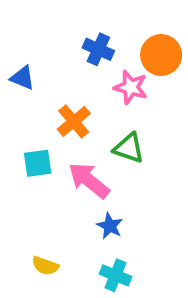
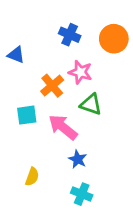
pink star: (131, 87) -> (80, 72), moved
yellow semicircle: (45, 266) -> (32, 177), moved, turned -90

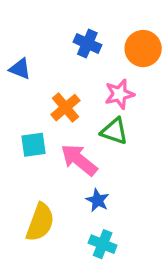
pink star: (80, 72) -> (119, 94), moved, turned -30
yellow semicircle: (32, 177) -> (40, 222), size x1.6

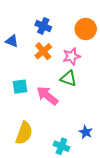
blue cross: (87, 43) -> (43, 26), moved
orange cross: (65, 108) -> (43, 51), moved
blue star: (98, 200) -> (86, 132), moved

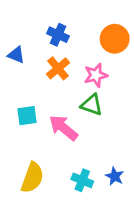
cyan cross: (61, 146) -> (82, 180), moved

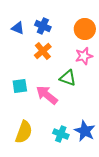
blue triangle: (16, 55) -> (18, 28), moved
pink star: (96, 75) -> (84, 56), moved
blue star: (115, 176) -> (85, 131), size x1.5

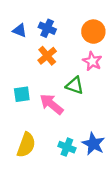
pink star: (84, 56) -> (92, 61), turned -30

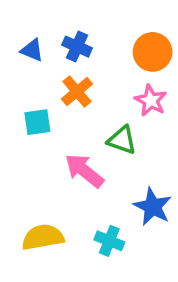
cyan square: (22, 94) -> (37, 122), moved
blue star: (93, 144) -> (153, 207), moved
yellow semicircle: (26, 145) -> (43, 237), turned -120

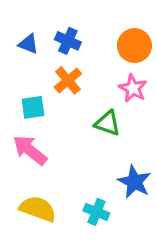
pink arrow: (84, 171) -> (30, 150), moved
yellow semicircle: (43, 237) -> (38, 209), turned 30

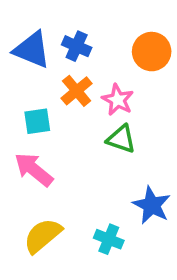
blue triangle: (28, 44) -> (32, 50), size x1.6
pink star: (133, 88) -> (118, 100), moved
yellow semicircle: (38, 209) -> (43, 236), turned -60

